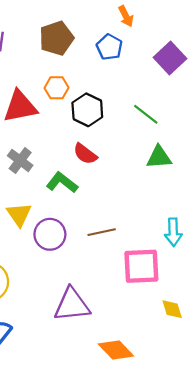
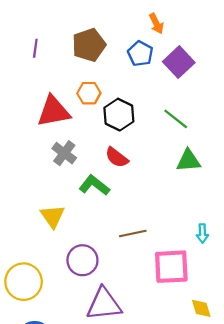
purple square: (170, 58) -> (179, 62), moved
gray cross: (20, 161) -> (64, 153), moved
cyan arrow: (173, 232) -> (202, 233), size x0.7
purple circle: (50, 234) -> (82, 260), moved

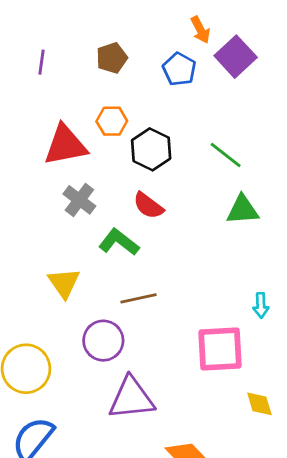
brown pentagon: (89, 45) -> (112, 58), size x0.7
purple square: (179, 62) -> (236, 57), moved
brown line: (133, 233) -> (138, 298), moved

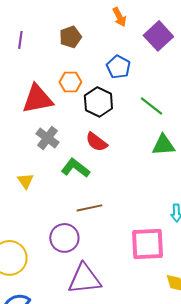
orange arrow: (200, 30) -> (119, 17), moved
blue pentagon: (179, 69) -> (118, 67), moved
yellow triangle: (64, 283) -> (25, 181), moved, size x0.7

